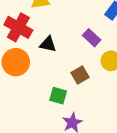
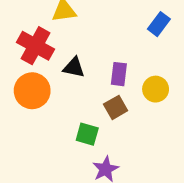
purple rectangle: (92, 38) -> (119, 74), moved, turned 54

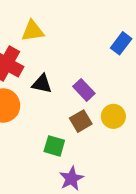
purple rectangle: (119, 74) -> (84, 90), turned -50
yellow circle: (156, 89) -> (113, 116), moved

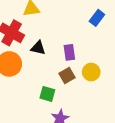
purple rectangle: (84, 90) -> (69, 52), turned 35

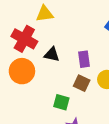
brown square: (67, 76) -> (82, 83), turned -35

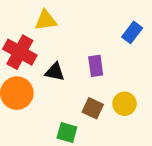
purple rectangle: (84, 59) -> (96, 66), moved

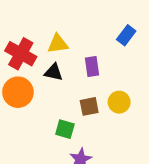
yellow triangle: (46, 20) -> (58, 44), moved
brown square: (93, 108) -> (89, 106), turned -36

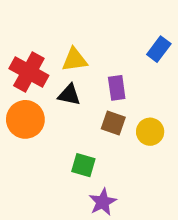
brown square: (89, 106) -> (113, 123), moved, turned 30

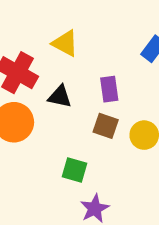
yellow triangle: (75, 60) -> (65, 43), moved, turned 36

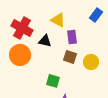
yellow triangle: (65, 43) -> (58, 20), moved

